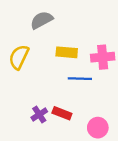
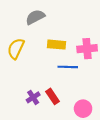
red rectangle: (62, 113) -> (52, 96), turned 35

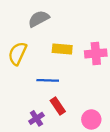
blue line: (68, 67) -> (48, 80), moved
purple cross: (33, 97) -> (36, 118), moved

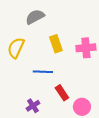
yellow rectangle: (62, 49) -> (56, 44), turned 66
red rectangle: (58, 106) -> (62, 93), moved

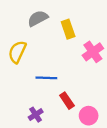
yellow rectangle: (56, 44) -> (68, 29), moved
pink cross: (86, 48) -> (93, 52), turned -30

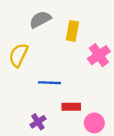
yellow rectangle: (68, 29) -> (72, 31), turned 30
red rectangle: (67, 101) -> (71, 107), turned -56

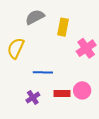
purple cross: (38, 122) -> (33, 98), moved
pink circle: (94, 123) -> (82, 90), moved

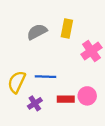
gray semicircle: (35, 17) -> (37, 32), moved
yellow semicircle: (16, 48) -> (17, 82), moved

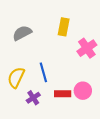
gray semicircle: (37, 32) -> (22, 33), moved
blue line: (45, 77) -> (43, 72), turned 72

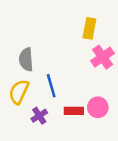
yellow rectangle: (64, 27) -> (89, 28), moved
gray semicircle: (22, 33) -> (26, 59), moved, turned -66

